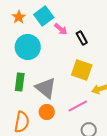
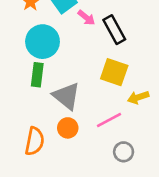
black rectangle: (82, 38) -> (114, 30), size x1.5
green rectangle: (20, 82) -> (37, 75), moved

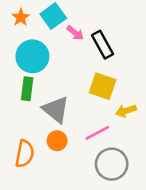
gray circle: (124, 152) -> (112, 164), size x1.6

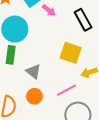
black rectangle: (103, 45) -> (83, 20), moved
gray triangle: (56, 110) -> (33, 71), size x0.7

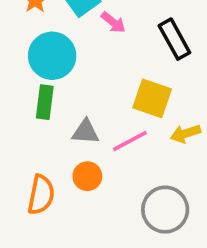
gray triangle: (33, 71) -> (85, 132), turned -35
pink line: (66, 90) -> (130, 141), moved

